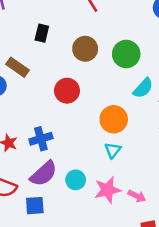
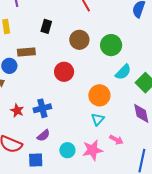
brown rectangle: (18, 67) -> (26, 52), turned -42
purple semicircle: (44, 174) -> (43, 135), size x0.6
cyan circle: (76, 180) -> (67, 150), moved
pink arrow: (137, 196) -> (116, 140), moved

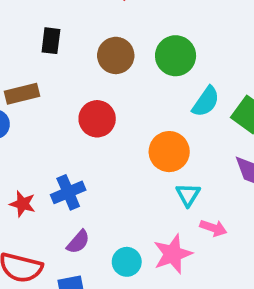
cyan triangle: (98, 119) -> (188, 195), moved

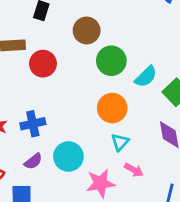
green circle: (176, 56) -> (111, 61), moved
red circle: (97, 119) -> (43, 64), moved
cyan circle: (127, 262) -> (68, 156), moved, size x1.4

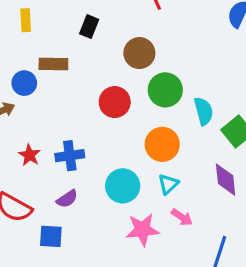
red circle: (43, 64) -> (115, 102), moved
cyan semicircle: (146, 77) -> (204, 111), turned -65
cyan circle: (68, 156) -> (123, 186), moved

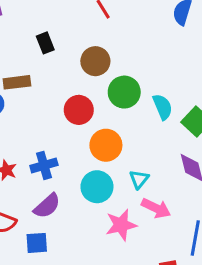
black rectangle: (89, 27) -> (45, 43), turned -36
orange circle: (162, 144) -> (106, 145), moved
purple semicircle: (67, 199) -> (47, 206), size x1.4
pink arrow: (182, 217) -> (156, 208), size x1.4

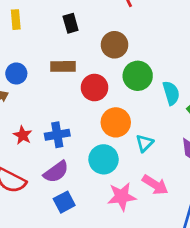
brown rectangle: (17, 82) -> (63, 66), moved
cyan triangle: (139, 179) -> (145, 143), moved
blue square: (37, 243) -> (64, 202), moved, turned -30

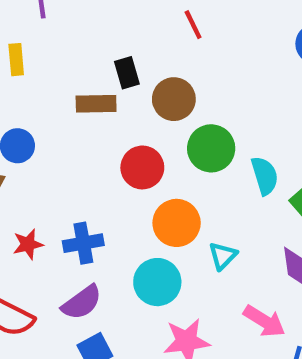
black rectangle: (71, 23) -> (127, 73), moved
brown rectangle: (63, 66) -> (96, 104), moved
red star: (23, 135) -> (28, 244), turned 30
pink arrow: (155, 185) -> (264, 321), moved

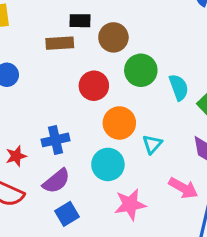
black rectangle: (127, 73) -> (80, 21), turned -70
red star: (28, 244) -> (16, 156), moved

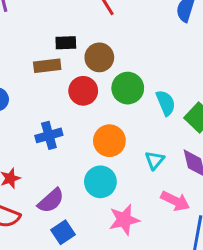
red circle: (94, 86) -> (83, 91), moved
blue cross: (56, 140) -> (49, 135), moved
cyan triangle: (152, 144) -> (155, 160), moved

